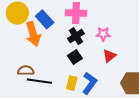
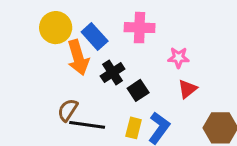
black cross: (76, 36) -> (113, 73), moved
brown semicircle: (26, 71) -> (68, 110), turned -56

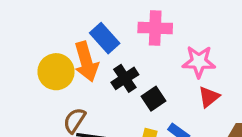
yellow circle: (56, 28) -> (56, 72), moved
pink star: (178, 58) -> (199, 62), size x1.4

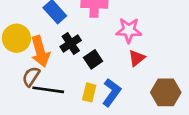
orange arrow: (86, 62) -> (40, 51), moved

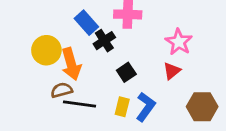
pink star: (129, 30) -> (179, 42), moved, turned 30
black cross: (71, 44) -> (104, 41), moved
brown semicircle: (31, 77) -> (62, 90), turned 42

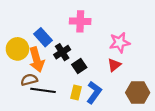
blue rectangle: (86, 23) -> (43, 37), moved
black cross: (104, 41) -> (62, 52), moved
pink star: (179, 42) -> (120, 43), turned 30

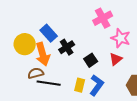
pink cross: (80, 21) -> (103, 18), moved, turned -30
pink star: (120, 43) -> (121, 38), turned 30
black square: (79, 66) -> (91, 60), moved

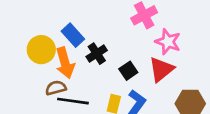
red triangle: (116, 59) -> (161, 69), size x1.5

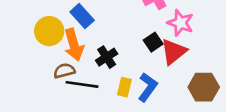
black cross: (97, 54) -> (107, 57), moved
black square: (128, 71) -> (153, 42), moved

